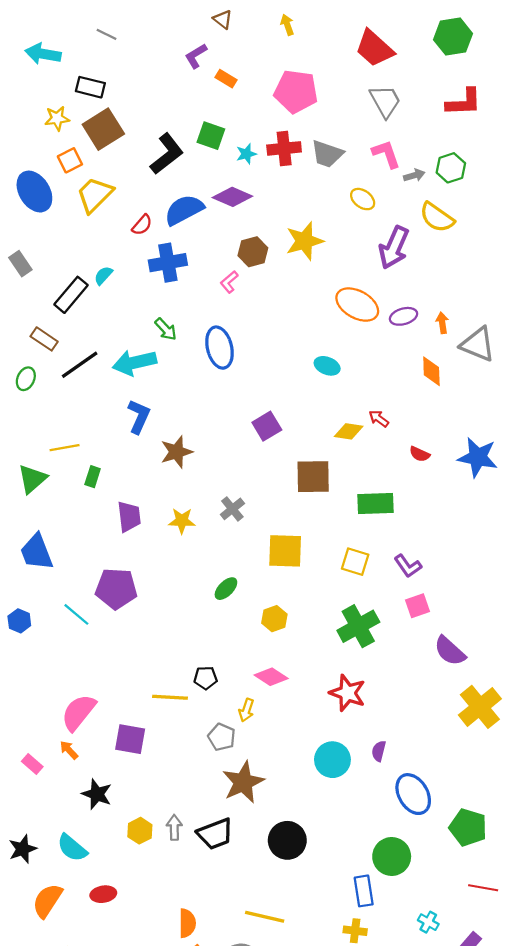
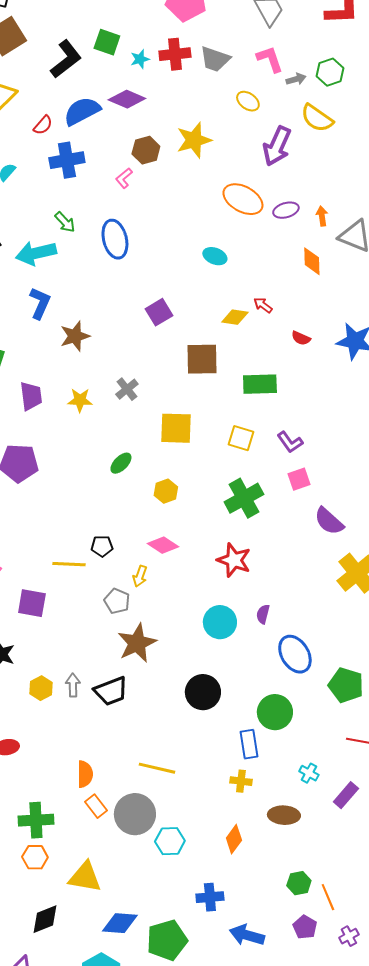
black circle: (287, 840) -> (203, 692), moved

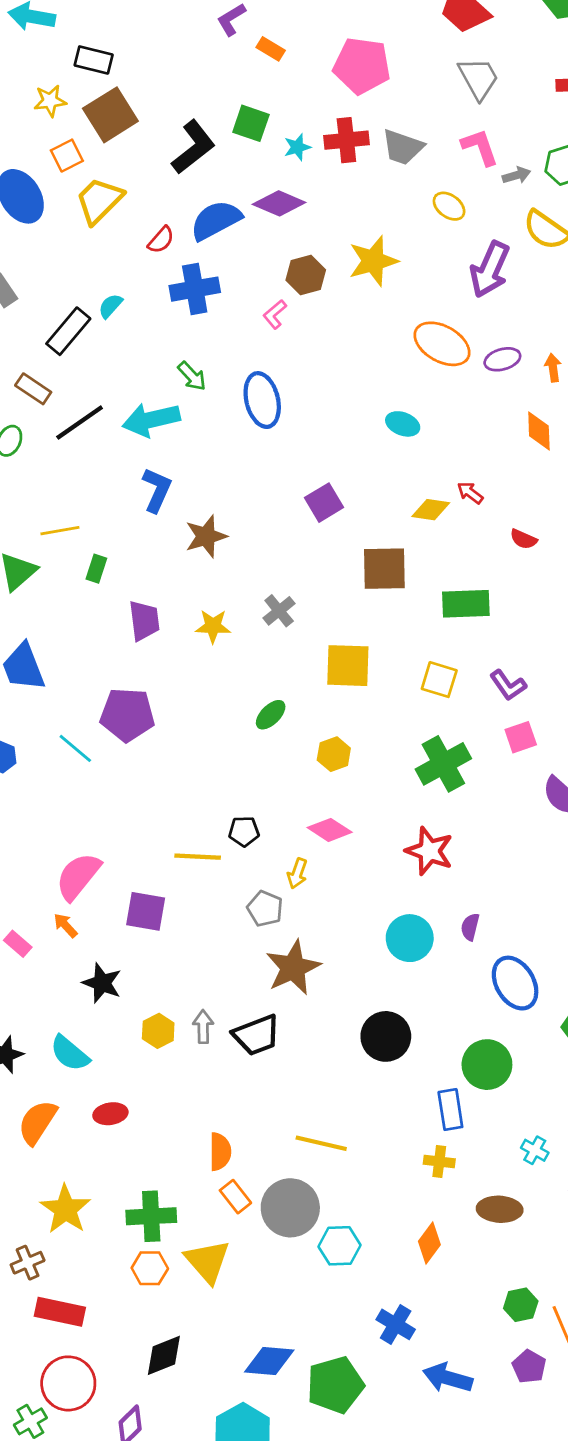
yellow triangle: (85, 877) -> (207, 1261), moved, turned 39
blue cross: (210, 897) -> (396, 1324), turned 36

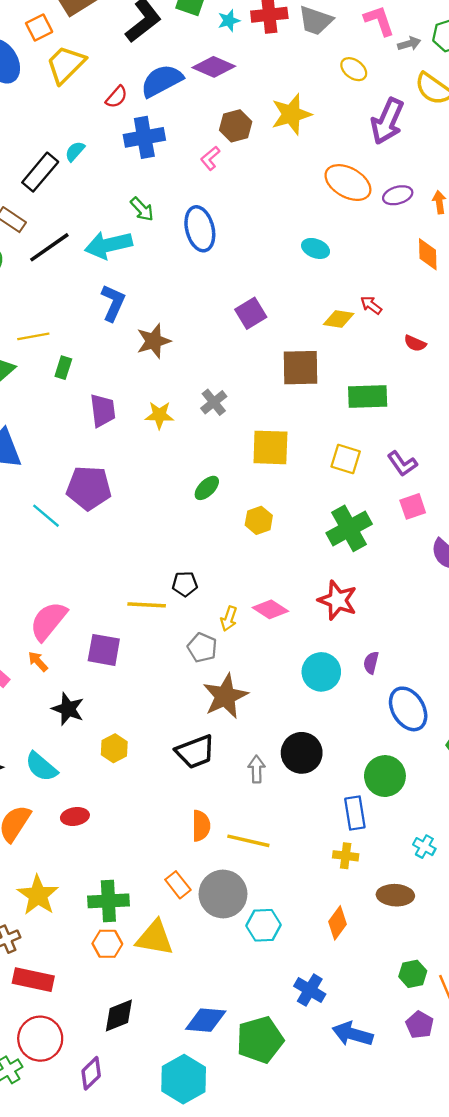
pink diamond: (330, 830) -> (270, 609), moved
gray arrow: (203, 1027) -> (257, 769), moved
orange semicircle: (220, 1152) -> (201, 826), moved
yellow triangle: (207, 1261) -> (155, 938), turned -39

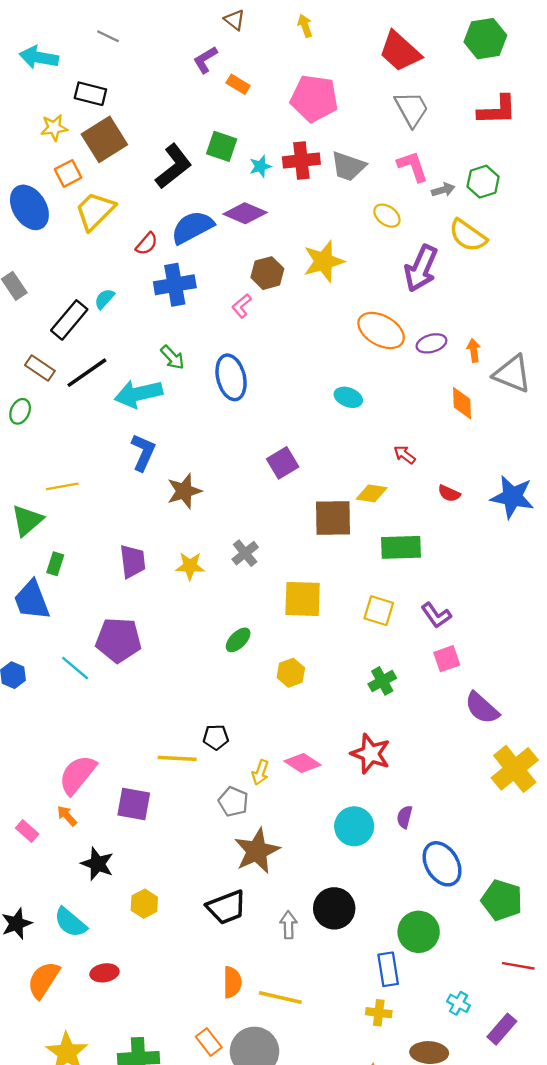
black line: (49, 247) -> (87, 373), moved
yellow diamond: (339, 319) -> (372, 493), moved
green rectangle: (63, 368) -> (55, 564), moved
green cross: (349, 528) -> (382, 681), size x0.6

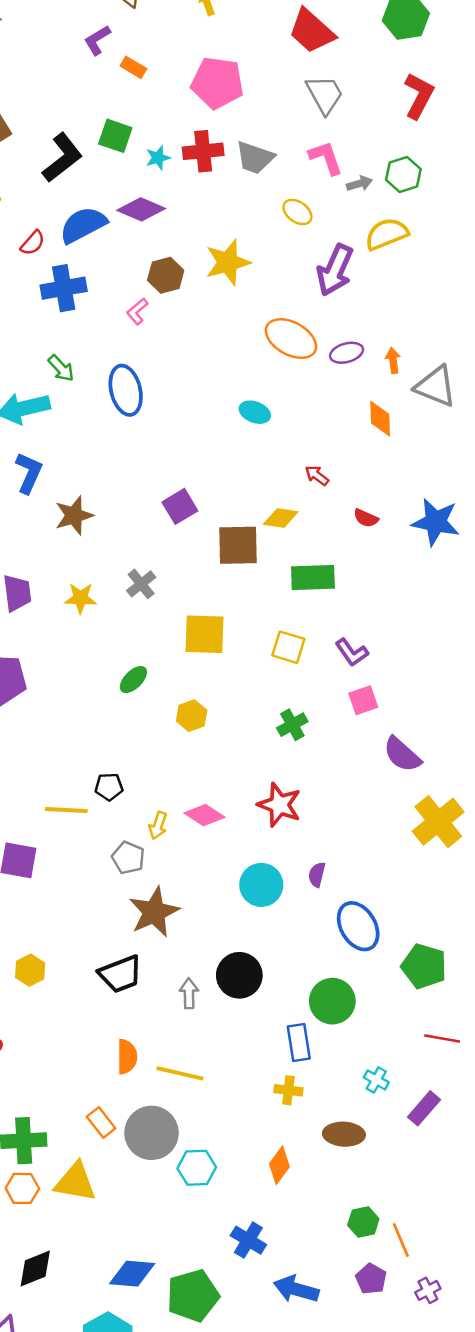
red L-shape: (497, 110) -> (419, 96), turned -60
yellow semicircle: (468, 236) -> (387, 234), turned 123
purple square: (283, 463) -> (180, 506), moved

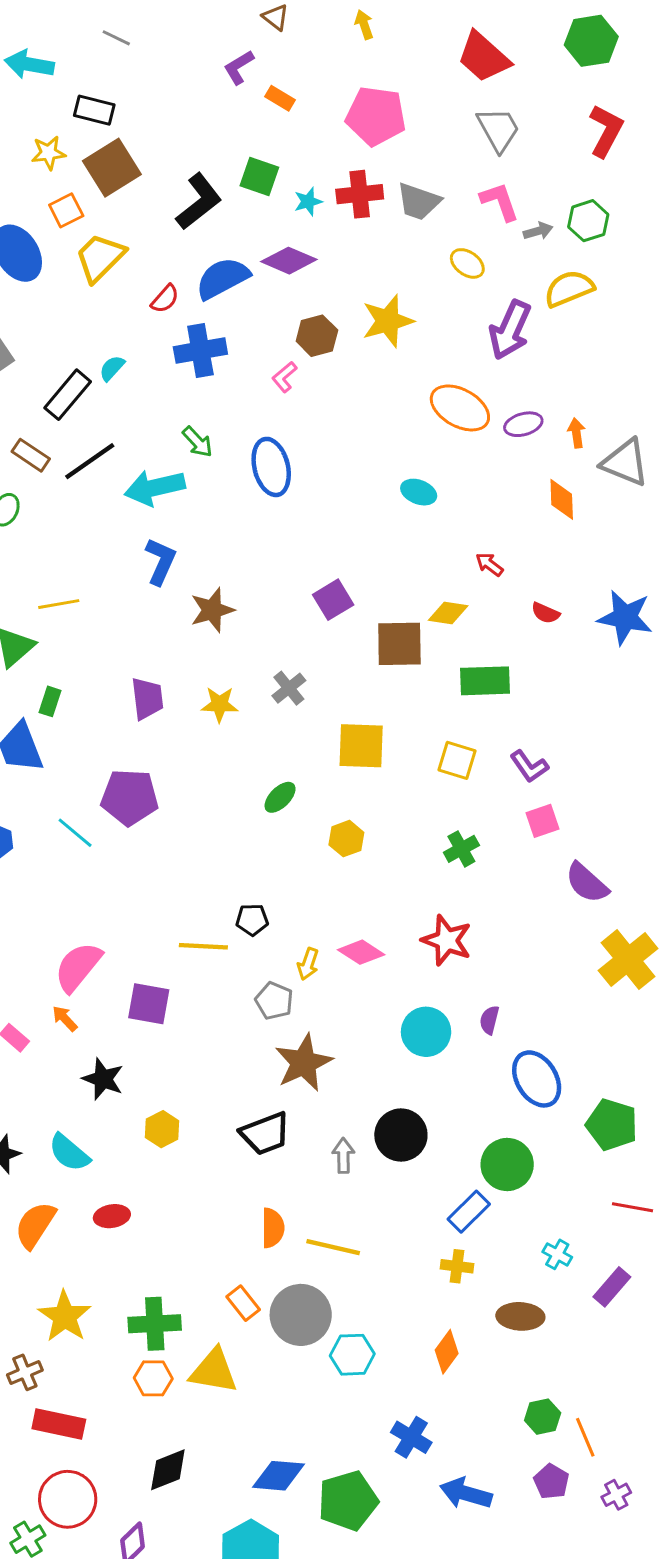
blue rectangle: (299, 1042) -> (469, 1212), turned 54

